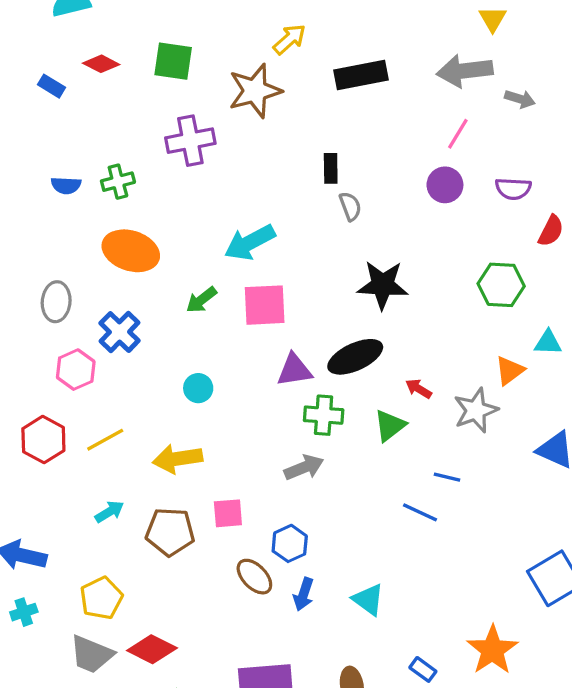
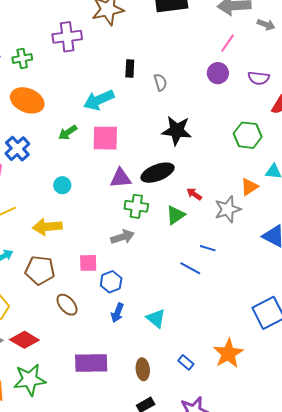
black rectangle: (331, 168) -> (130, 68), moved
pink square: (228, 513) -> (88, 263), moved
brown ellipse: (254, 577) -> (67, 305), moved

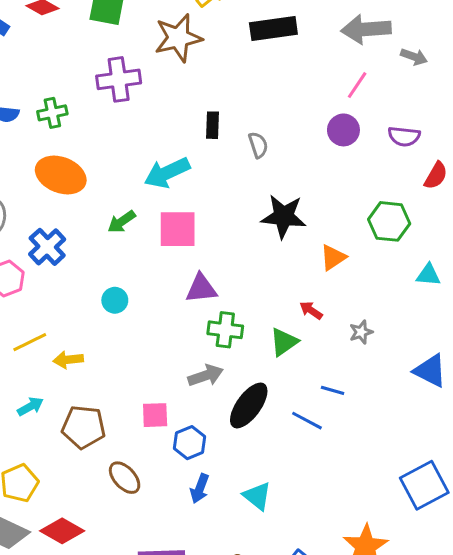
black ellipse: (157, 173) -> (249, 405), moved, turned -32
orange triangle: (249, 187) -> (333, 257), moved
gray star: (228, 209) -> (361, 332), size x0.6
yellow arrow: (47, 227) -> (68, 360), moved, size x0.7

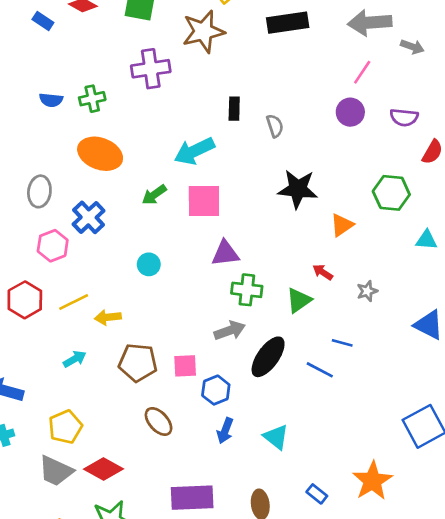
brown pentagon: (84, 427) -> (138, 363), moved

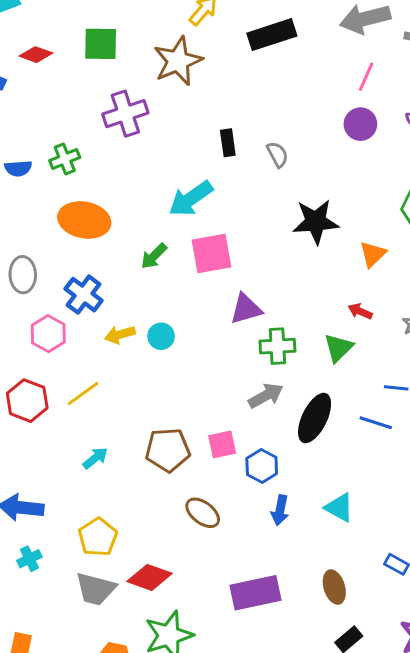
yellow arrow: (108, 317) -> (120, 335), moved

